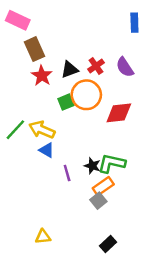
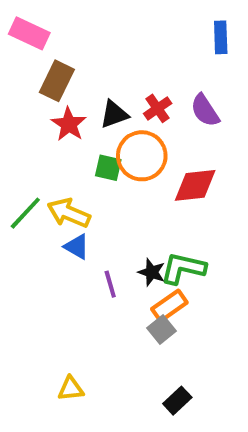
brown rectangle: (35, 49) -> (57, 81), turned 50
green square: (66, 102) -> (108, 168), turned 35

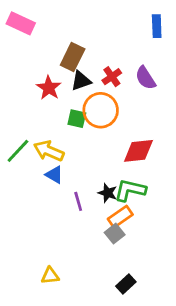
brown rectangle: (57, 81) -> (73, 57), moved
red diamond: (195, 185) -> (138, 151), moved

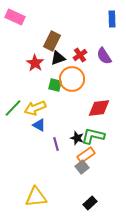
yellow arrow: (49, 151) -> (35, 108), turned -45
yellow triangle: (50, 276) -> (36, 197), size x1.6

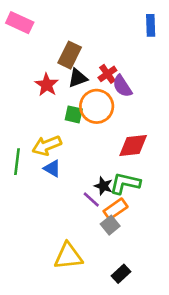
purple semicircle: (104, 56) -> (122, 86), moved
green line: (13, 108) -> (17, 162), moved, turned -36
purple line: (56, 144) -> (91, 199), moved, turned -32
yellow triangle: (36, 197) -> (68, 256), moved

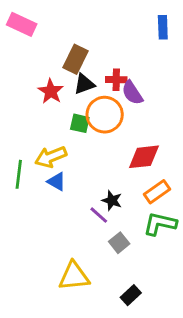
red cross: (107, 74) -> (116, 80), turned 36
green L-shape: (125, 183) -> (160, 224), moved
orange rectangle: (116, 209) -> (157, 192), moved

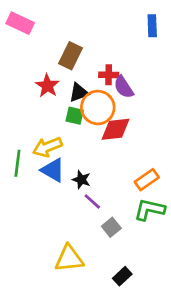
black triangle: (84, 84) -> (79, 93), moved
red diamond: (144, 157) -> (115, 129), moved
blue triangle: (57, 182) -> (53, 170), size x1.4
black star: (112, 200) -> (81, 180), moved

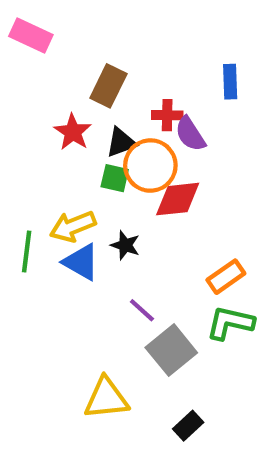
blue rectangle: (152, 26) -> (230, 82), moved
black star: (81, 180) -> (125, 245), moved
gray square: (111, 227) -> (171, 350), size x1.6

